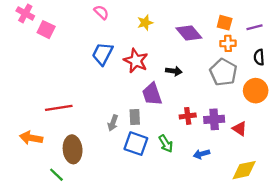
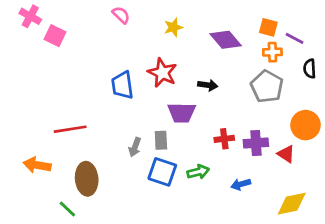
purple line: (254, 27) -> (294, 38), moved, turned 42
blue trapezoid: (102, 54) -> (122, 85), moved, turned -35
orange circle: (256, 91) -> (305, 125), moved
purple trapezoid: (152, 94) -> (182, 113), turned -70
green arrow: (166, 144) -> (198, 172), turned -72

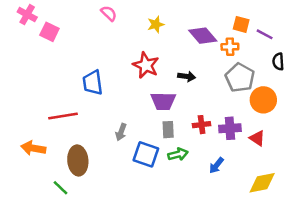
orange cross: (272, 52) -> (230, 47), moved
blue trapezoid: (122, 85) -> (93, 83), moved
orange circle: (305, 125) -> (263, 100), moved
gray rectangle: (161, 140) -> (168, 130), moved
blue arrow: (241, 184) -> (216, 165), turned -35

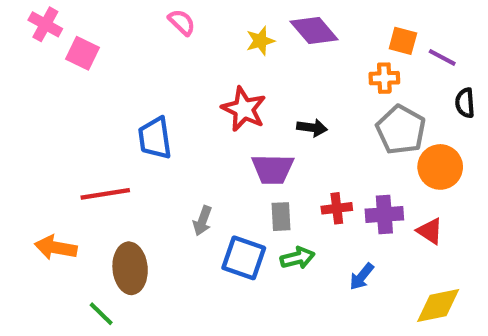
purple diamond: (203, 36) -> (314, 31), moved

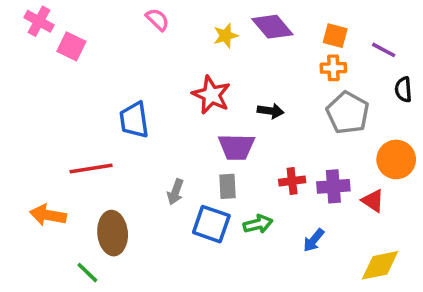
orange square: (403, 41) -> (335, 36), moved
orange circle: (440, 167) -> (396, 159), moved
gray rectangle: (281, 217) -> (227, 186), moved

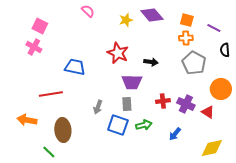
pink cross: (39, 21) -> (34, 47), moved
blue trapezoid: (134, 120) -> (75, 67), turned 110
purple cross: (333, 186) -> (186, 104), turned 30

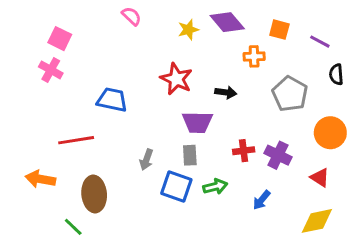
orange cross: (186, 38) -> (254, 56), moved
red triangle: (208, 112) -> (320, 178), moved

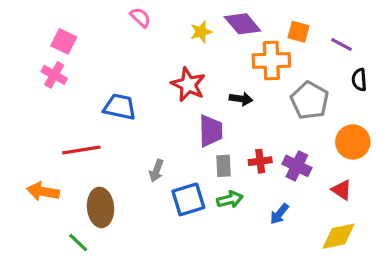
orange cross: (254, 56) -> (271, 61), size x1.6
purple trapezoid: (197, 122) -> (211, 131), turned -92
gray rectangle: (190, 155) -> (223, 166), moved
blue square: (176, 187) -> (188, 199), turned -36

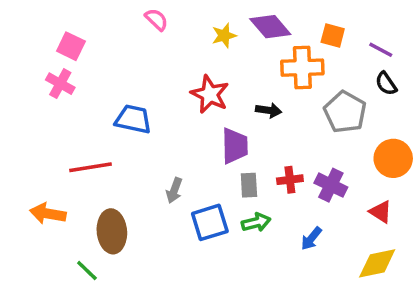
black semicircle: (359, 80) -> (386, 84), moved, turned -30

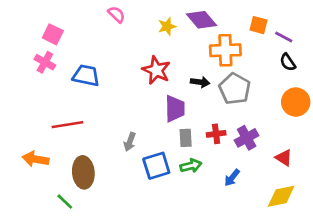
orange square: (333, 36) -> (259, 25), moved
gray pentagon: (345, 112) -> (235, 89), moved
blue trapezoid: (133, 119) -> (86, 75), moved
orange circle: (393, 158) -> (296, 102), moved
purple cross: (331, 185) -> (247, 138), turned 35

